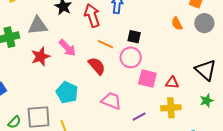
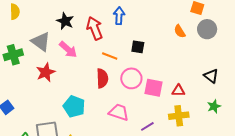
gray triangle: (38, 26) -> (41, 42), turned 45
pink arrow: (67, 48) -> (68, 50), moved
pink circle: (131, 57) -> (131, 78), moved
red semicircle: (97, 66) -> (102, 78), turned 42
black triangle: (206, 70) -> (211, 76), size x0.7

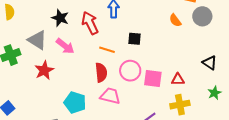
pink trapezoid: (119, 112) -> (110, 96), moved

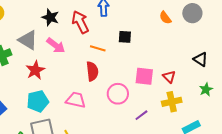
pink circle: (130, 71) -> (118, 94), moved
red triangle: (178, 79) -> (169, 77), turned 48
pink trapezoid: (110, 96) -> (76, 100), moved
cyan pentagon: (75, 103) -> (38, 101), moved, turned -30

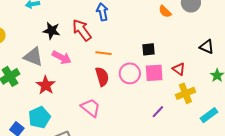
black square: (125, 37) -> (148, 49), moved
pink circle: (118, 94) -> (130, 73), moved
pink trapezoid: (76, 100) -> (91, 108), turned 35
cyan pentagon: (38, 101) -> (39, 117), moved

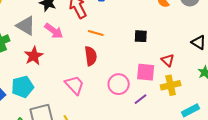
pink circle: (130, 73) -> (119, 84), moved
pink square: (154, 73) -> (146, 72), moved

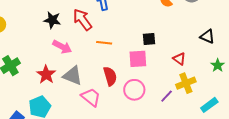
gray triangle: (26, 26) -> (73, 76), moved
red semicircle: (91, 56) -> (110, 76), moved
pink square: (146, 72) -> (138, 59), moved
purple line: (141, 99) -> (167, 96), moved

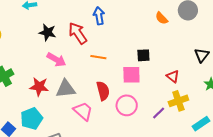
black triangle: (207, 37) -> (202, 55), turned 42
red star: (46, 74) -> (39, 87), turned -30
gray triangle: (73, 76) -> (66, 89), turned -30

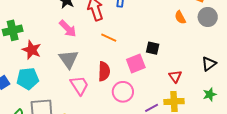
pink square: (131, 75) -> (136, 64), turned -36
red star: (39, 87) -> (32, 50), moved
gray triangle: (66, 89) -> (69, 59), turned 45

